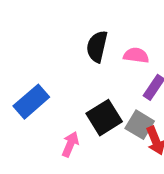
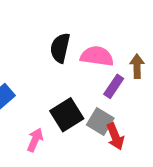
pink semicircle: (136, 55) -> (97, 56), size x1.4

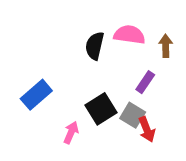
pink semicircle: (97, 56) -> (129, 35), moved
brown arrow: (137, 66) -> (166, 46), moved

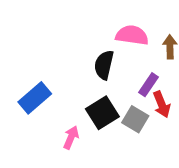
black semicircle: (95, 46) -> (104, 65), moved
red arrow: (147, 129) -> (162, 104), moved

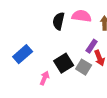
black semicircle: (104, 65) -> (59, 21), moved

